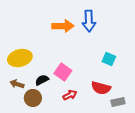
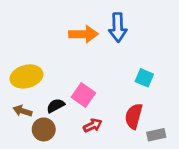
red semicircle: (101, 88) -> (134, 116), turned 90

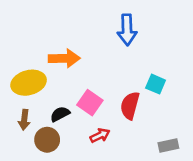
orange arrow: (83, 34) -> (64, 58), moved
brown arrow: (22, 111) -> (24, 120), turned -102
red semicircle: (134, 116) -> (130, 105), moved

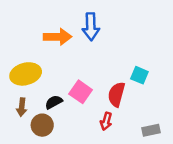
blue arrow: (127, 30) -> (91, 27), moved
orange arrow: (64, 58) -> (58, 37), moved
red arrow: (100, 135) -> (106, 121), moved, turned 132

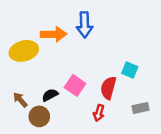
yellow ellipse: (26, 74) -> (24, 51), moved
brown arrow: (22, 107) -> (20, 100), turned 133
gray rectangle: (151, 130) -> (141, 108), moved

